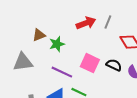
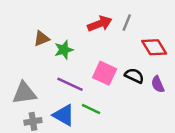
gray triangle: (23, 62) -> (24, 93), moved

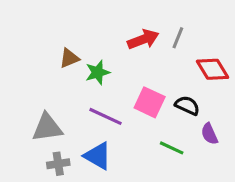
purple semicircle: (158, 84) -> (209, 134), moved
green line: (91, 109) -> (172, 148), moved

